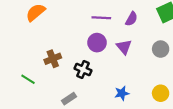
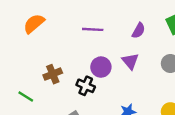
purple line: (101, 18) -> (93, 29), moved
purple circle: (97, 43) -> (101, 67), moved

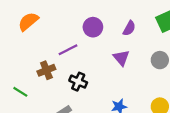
purple line: (93, 29) -> (68, 50), moved, turned -30
purple circle: (101, 67) -> (93, 27), moved

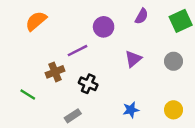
purple semicircle: (129, 28) -> (142, 16), moved
purple triangle: (121, 58) -> (133, 59), turned 30

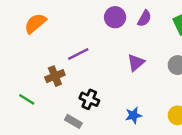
purple circle: (104, 27) -> (115, 17), moved
black cross: (88, 84) -> (89, 99), moved
gray rectangle: (73, 116) -> (73, 121), turned 63

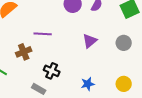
purple line: (78, 54) -> (43, 34), turned 30

